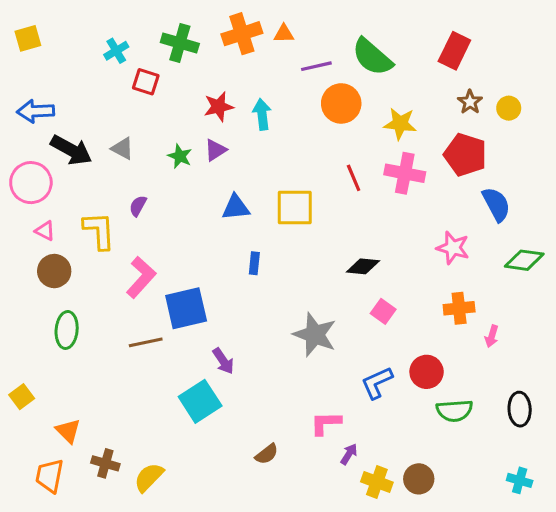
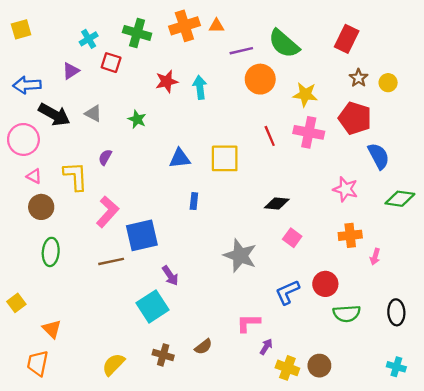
purple triangle: (216, 150) -> (71, 71), moved
brown cross: (105, 463) -> (163, 355), moved

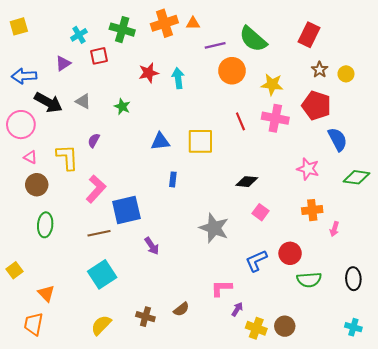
red square: (111, 63) -> (99, 56), turned -30
cyan square: (152, 306) -> (102, 274), moved

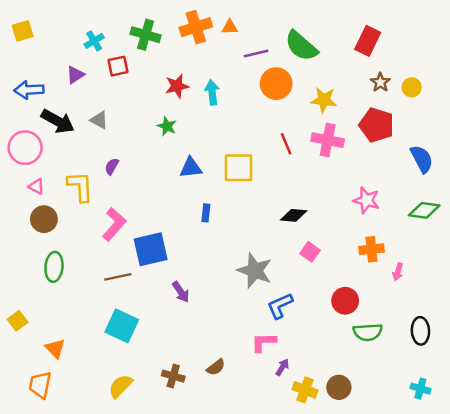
green star: (122, 107) -> (167, 126), moved
blue semicircle: (338, 139) -> (422, 159), moved
blue L-shape: (256, 261) -> (280, 306), moved
cyan square: (102, 274) -> (122, 326), turned -32

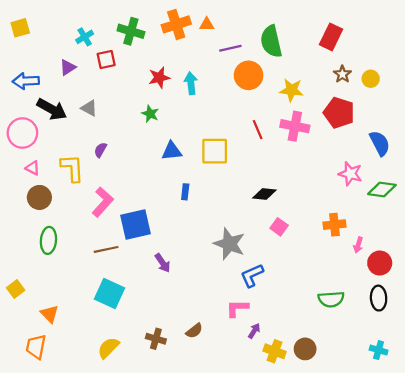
green semicircle: (301, 46) -> (271, 41), turned 36
pink star: (366, 200) -> (350, 174), moved
red circle: (345, 301) -> (380, 263), moved

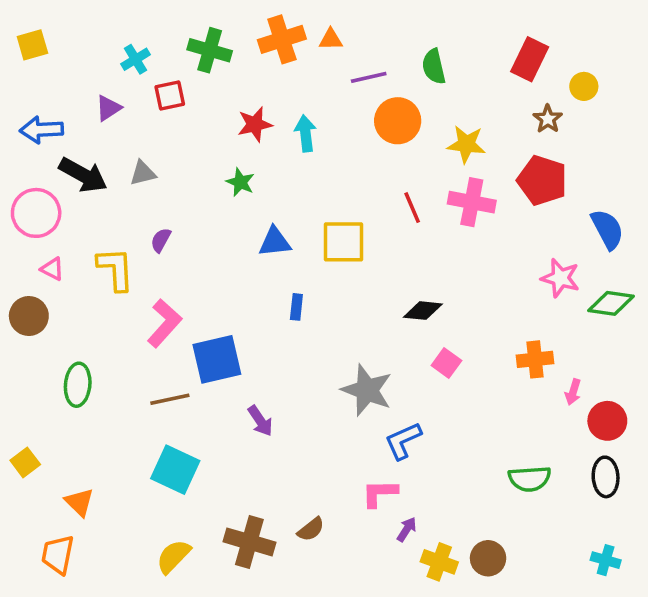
green semicircle: (271, 41) -> (434, 67), size x0.7
yellow circle: (371, 79) -> (584, 86), moved
gray triangle: (89, 108) -> (143, 173), turned -42
brown circle: (39, 197) -> (29, 316), moved
brown cross: (156, 339) -> (249, 542), size x1.5

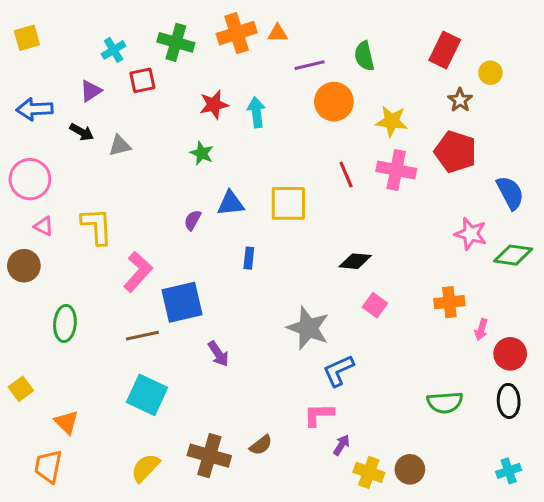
black arrow: (83, 175) -> (82, 132), moved, size x0.6
purple semicircle: (161, 240) -> (193, 220), moved
cyan cross: (606, 560) -> (509, 471), turned -35

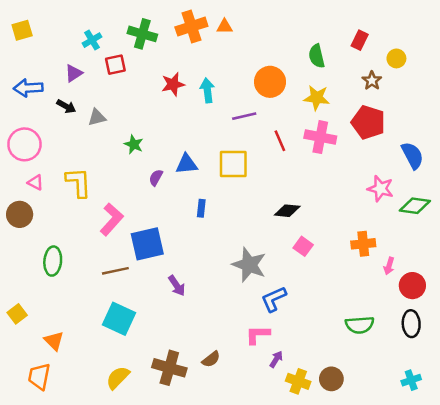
red rectangle: (445, 50) -> (360, 40), size x0.7
green semicircle: (364, 56) -> (317, 56), moved
purple line: (310, 65) -> (244, 116), moved
green star: (202, 153) -> (134, 144), moved

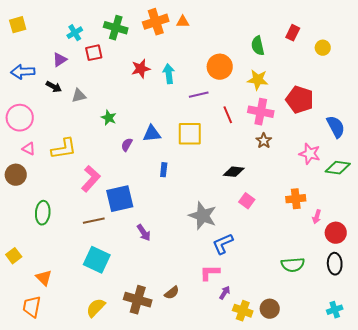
brown star: (372, 81) -> (264, 141), moved
yellow L-shape: (78, 182) -> (64, 149), turned 84

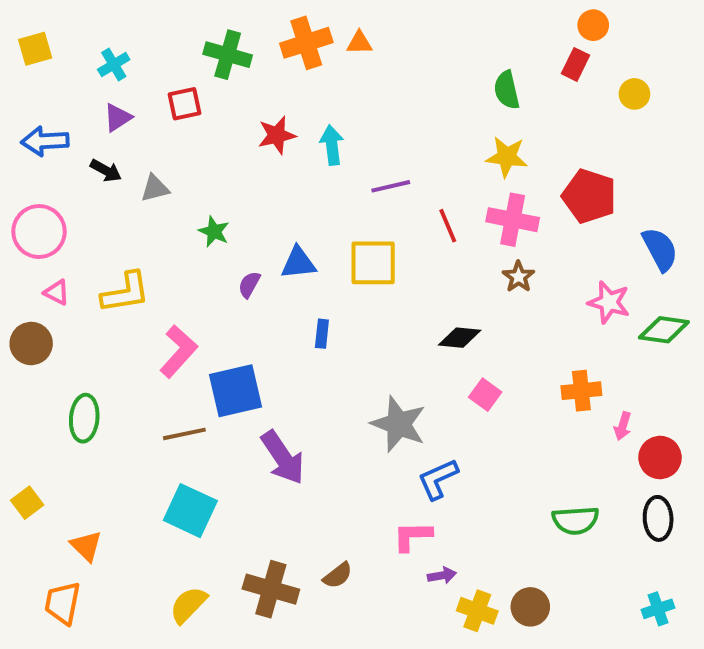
cyan cross: (75, 33) -> (114, 64), moved
orange circle: (220, 67) -> (593, 25), moved, size x0.6
purple arrow: (144, 233) -> (283, 458), size x1.6
purple arrow: (225, 293) -> (442, 575), turned 48

